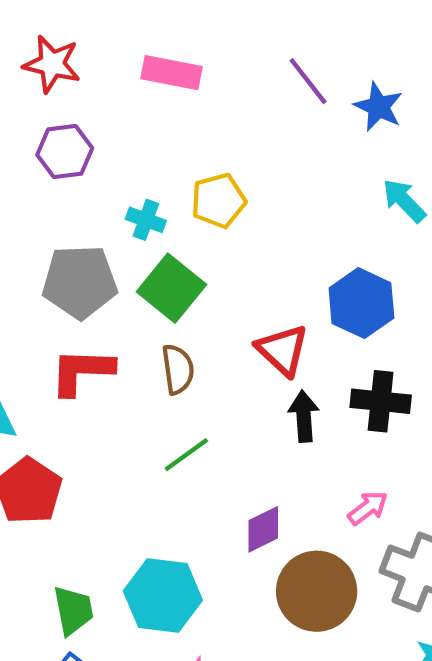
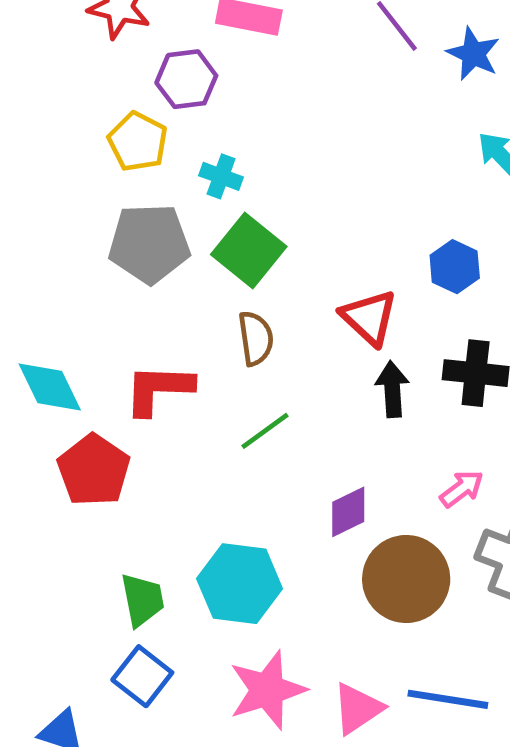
purple hexagon: (65, 152) -> (186, 79), moved
yellow pentagon: (218, 201) -> (138, 142), moved, turned -30
blue hexagon: (361, 303) -> (455, 267), size x0.7
red L-shape: (82, 371) -> (159, 389), moved

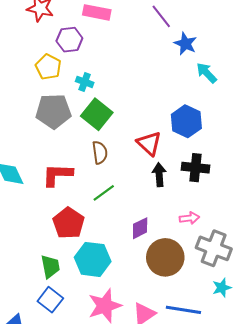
blue star: (473, 54) -> (185, 44), moved
blue hexagon: (455, 267) -> (186, 121), size x1.4
red pentagon: (94, 470) -> (68, 223), moved
pink arrow: (462, 489) -> (189, 218), turned 30

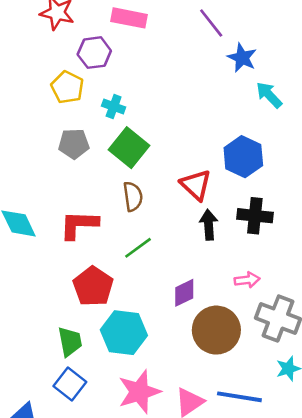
gray pentagon: (53, 111) -> (74, 144), size x0.7

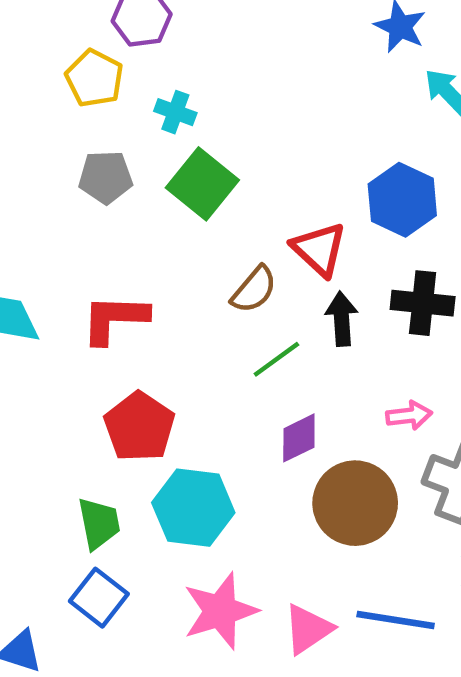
brown semicircle: (133, 196) -> (254, 290), moved, turned 48
green line: (138, 248) -> (276, 359), moved

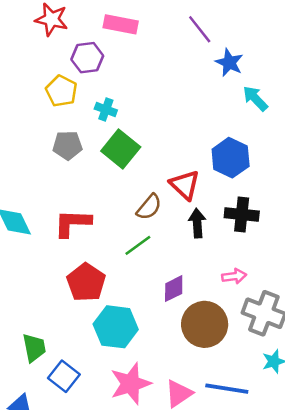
green line: (276, 359) -> (138, 245), moved
green trapezoid: (99, 523) -> (34, 348), moved

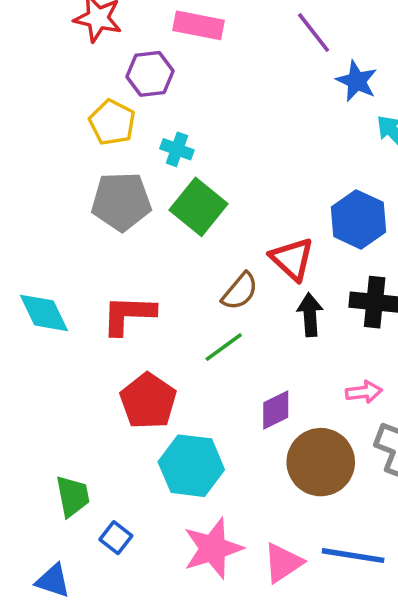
gray pentagon: (68, 145) -> (121, 201), size x1.4
blue square: (64, 376) -> (116, 538), size x0.7

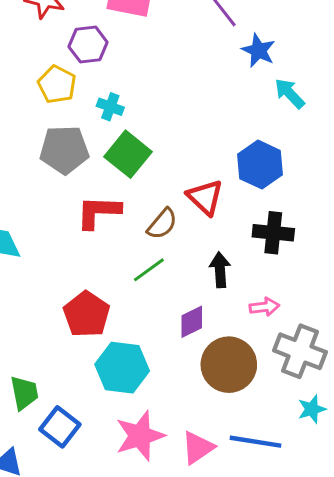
red L-shape: (128, 315) -> (98, 212), moved
black arrow: (310, 315) -> (220, 270), moved
blue square: (116, 538) -> (60, 427), size x1.5

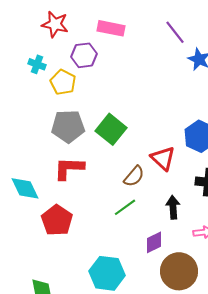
cyan cross: (110, 107) -> (37, 64), moved
red L-shape: (98, 212) -> (69, 168), moved
red pentagon: (87, 314) -> (57, 220), moved

